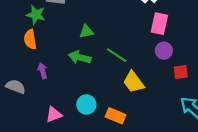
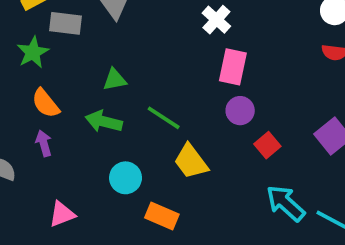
green star: (36, 15) -> (33, 52), turned 30
orange semicircle: (30, 39) -> (46, 103), moved, turned -30
red square: (181, 72) -> (267, 145), turned -32
cyan circle: (86, 105) -> (126, 178), moved

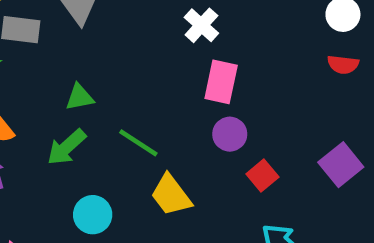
green arrow: (104, 121) -> (66, 147), turned -56

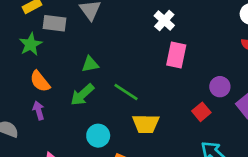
purple circle: (230, 134) -> (220, 87), moved
yellow trapezoid: (171, 195) -> (146, 124), turned -52

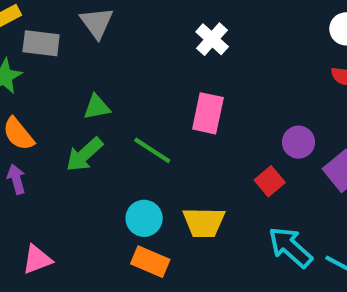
pink rectangle: (176, 55) -> (208, 113), moved
yellow trapezoid: (146, 124) -> (204, 222), moved
cyan circle: (98, 136) -> (144, 218), moved

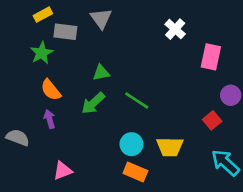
pink rectangle: (208, 113) -> (211, 57), moved

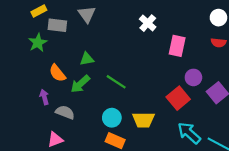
orange semicircle: (51, 90) -> (57, 73), moved
red square: (212, 120) -> (178, 98), size x1.5
gray semicircle: (18, 138) -> (65, 112), moved

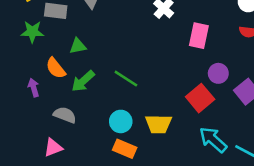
green star: (38, 43) -> (32, 32), turned 30
green triangle: (87, 59) -> (78, 46), moved
purple arrow: (44, 97) -> (34, 88), moved

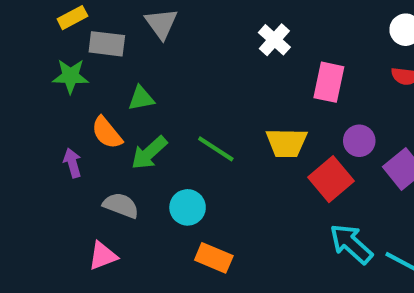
cyan circle: (121, 121) -> (188, 207), moved
yellow trapezoid: (158, 124) -> (287, 143), moved

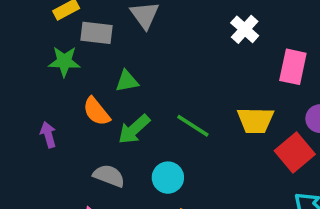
purple arrow: (72, 163) -> (48, 135), moved

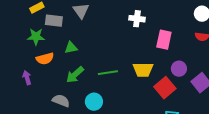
white cross: (245, 29) -> (137, 19), turned -35
orange semicircle: (96, 111) -> (45, 59), moved, turned -66
green line: (193, 126) -> (108, 73), turned -42

